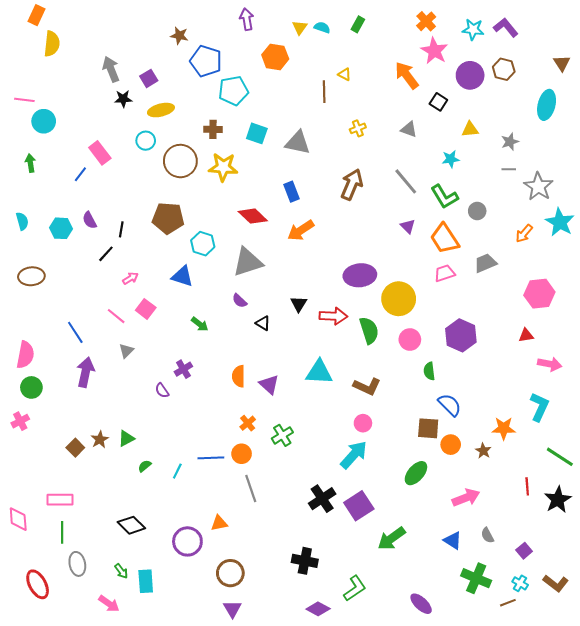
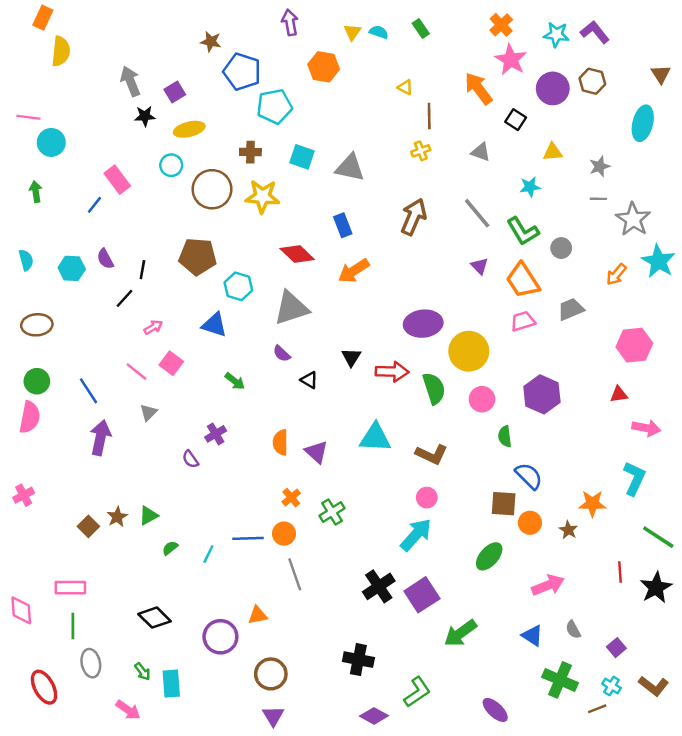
green rectangle: (358, 24) -> (421, 28), turned -63
brown line: (324, 92) -> (429, 116), moved
green circle: (31, 387) -> (37, 381), moved

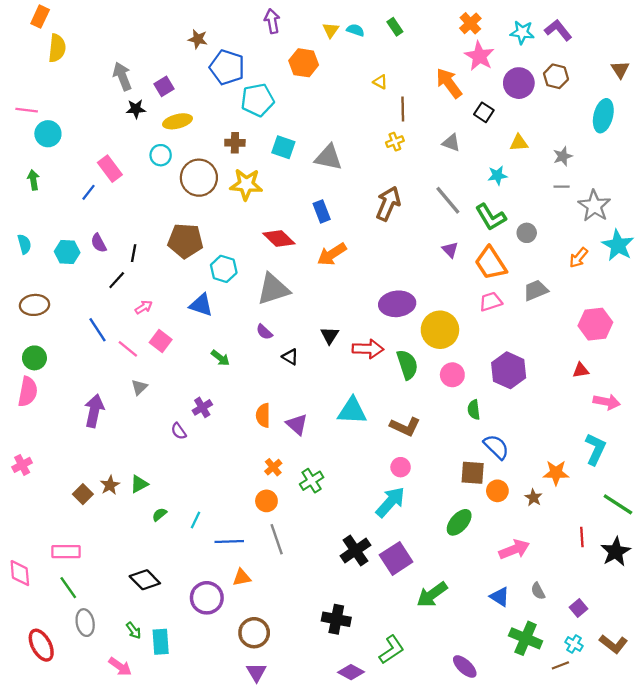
blue line: (88, 391) -> (98, 330), moved
blue line: (248, 538) -> (229, 541), moved
green line: (73, 626) -> (68, 588), turned -35

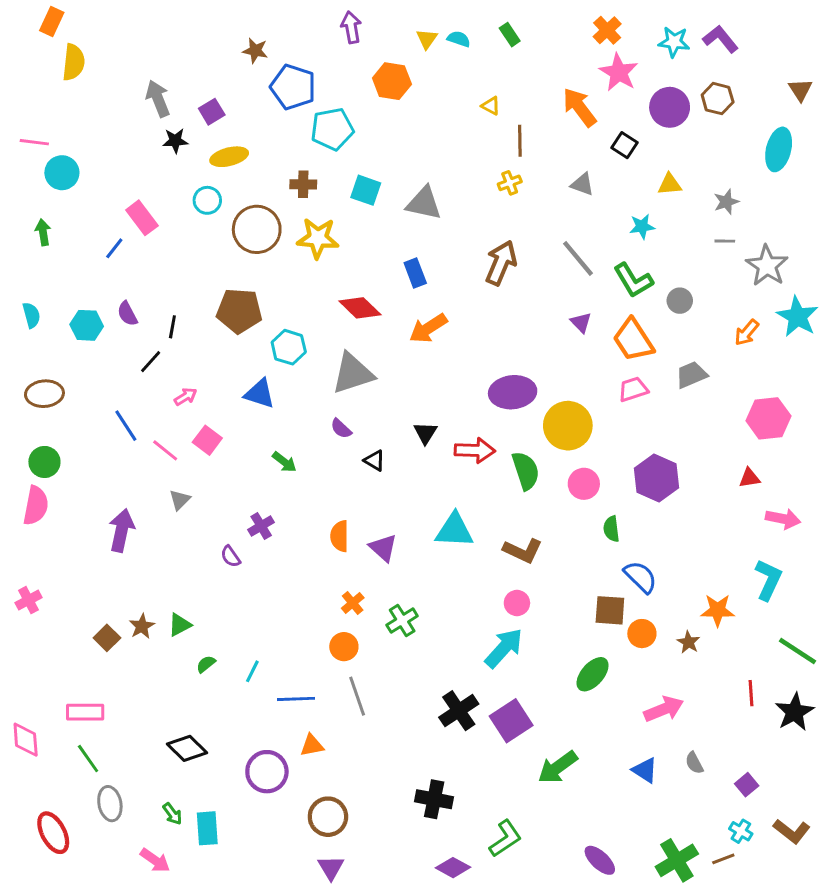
green cross: (526, 638) -> (677, 860), moved, turned 36

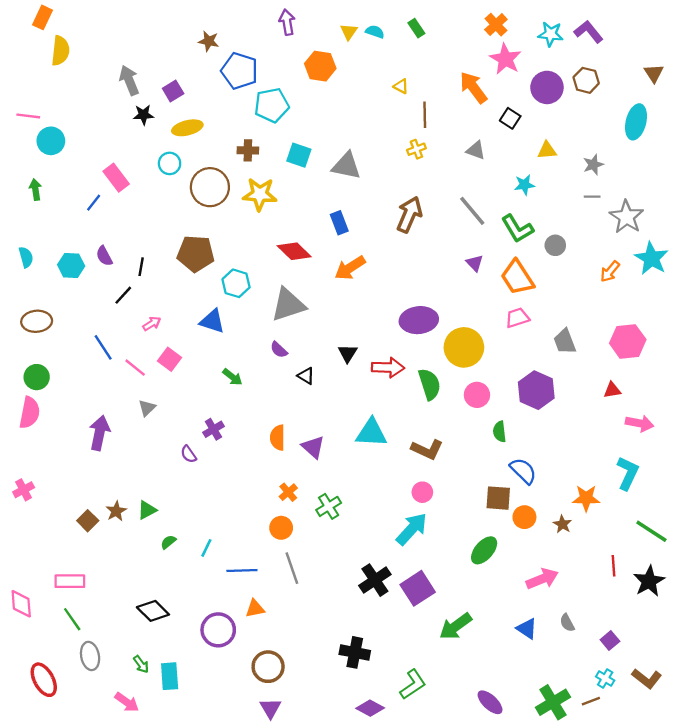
gray trapezoid: (691, 375) -> (565, 341), moved, turned -88

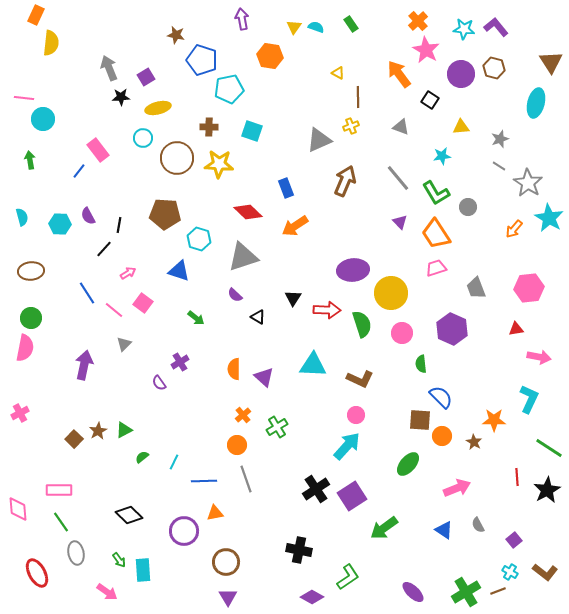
brown triangle: (654, 73) -> (551, 62), size x1.4
gray triangle: (346, 166) -> (319, 140), moved, turned -36
gray line: (592, 197) -> (499, 166), turned 32

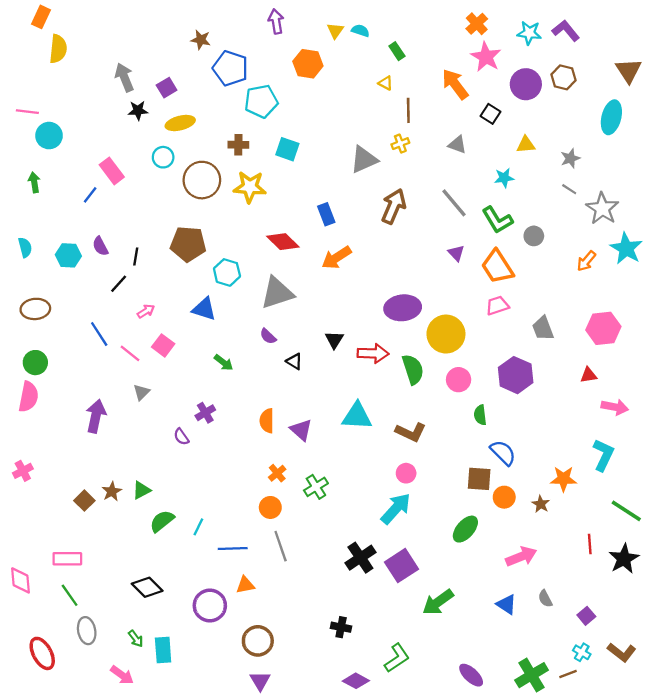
green rectangle: (351, 24) -> (397, 51), moved
green semicircle: (142, 457) -> (162, 521), size x1.6
black cross: (299, 550) -> (341, 627), size x0.7

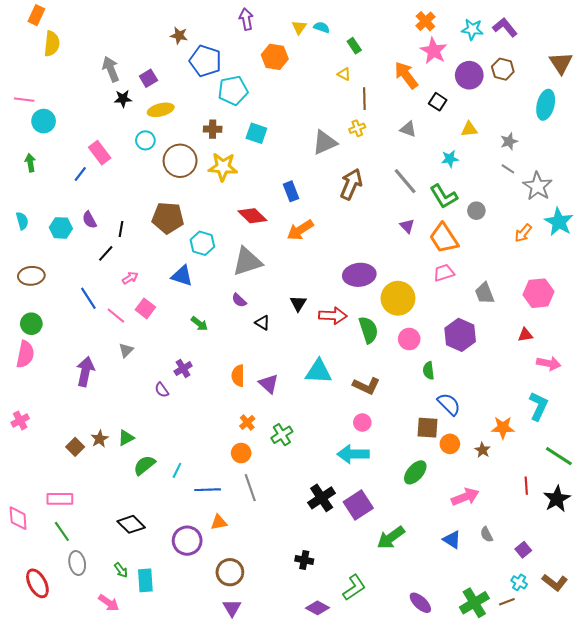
cyan arrow: (396, 509) -> (353, 454), turned -132

